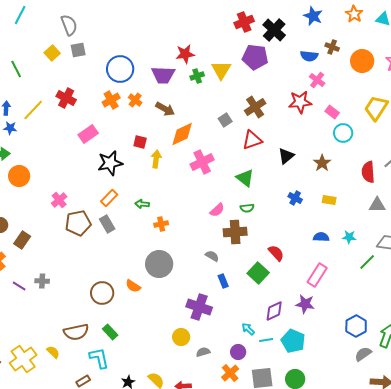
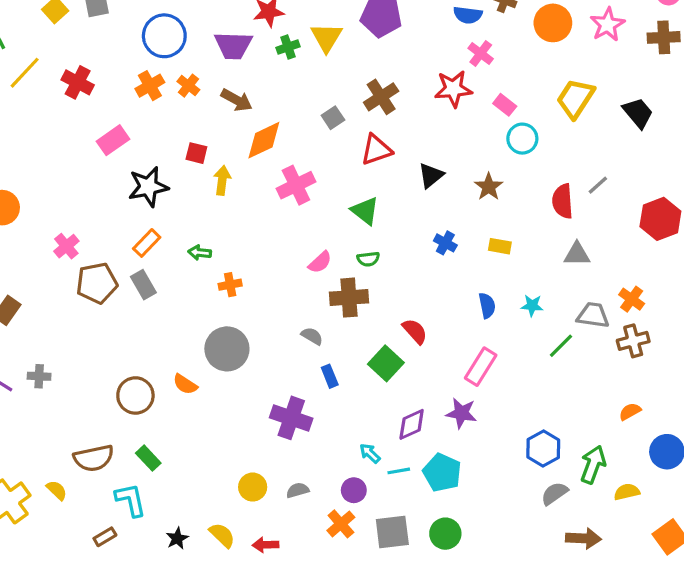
yellow line: (33, 110) -> (25, 73), moved
blue semicircle: (321, 237) -> (487, 306), turned 77
yellow circle: (181, 337) -> (253, 487), moved

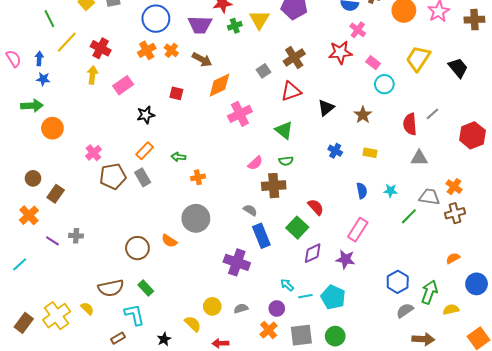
yellow arrow: (222, 180) -> (92, 75), moved
black star: (148, 187) -> (146, 115), size x0.7
blue rectangle: (330, 376) -> (261, 236), size x1.6
purple diamond: (412, 424) -> (313, 253), moved
yellow semicircle: (222, 535) -> (193, 324), moved

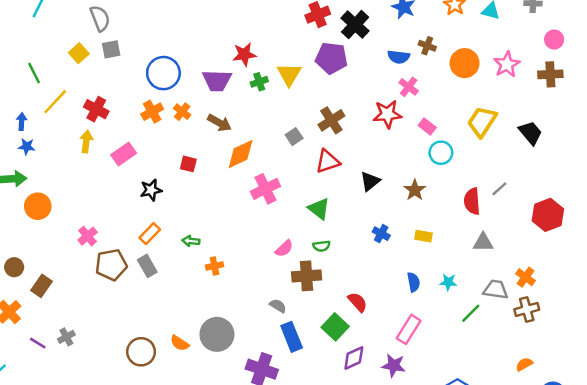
gray circle: (196, 218) -> (217, 334), moved
gray cross: (76, 236) -> (66, 337), turned -32

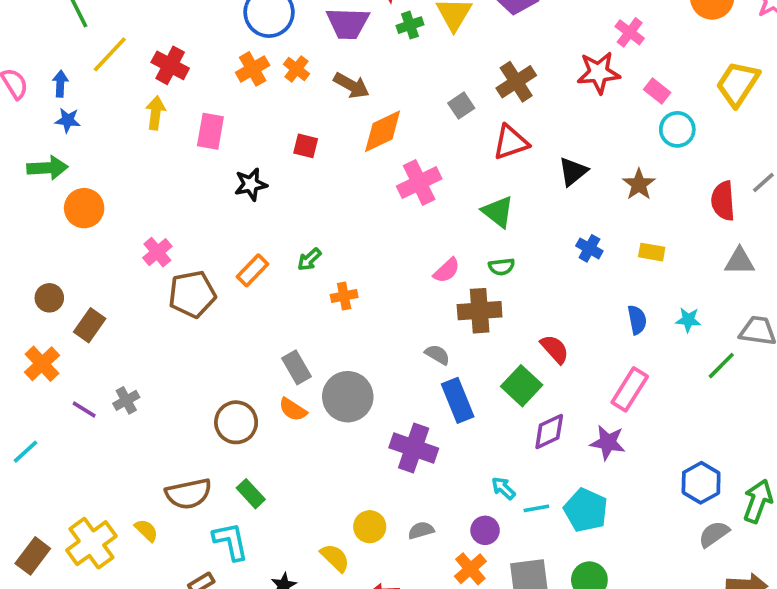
pink rectangle: (124, 154) -> (210, 131), turned -45
orange rectangle: (150, 234) -> (253, 270), moved
green arrow: (191, 241) -> (309, 259), turned -49
gray rectangle: (147, 266) -> (296, 367), moved

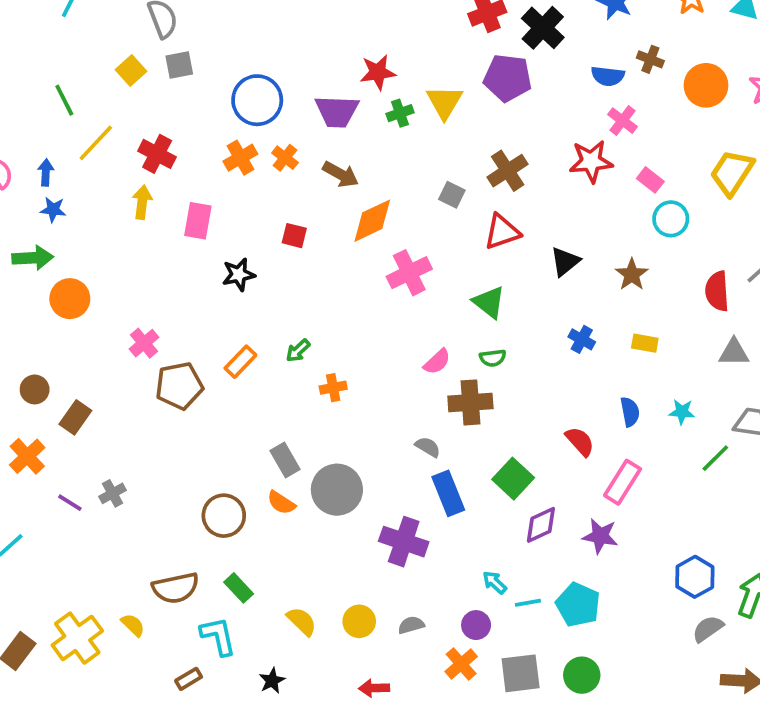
gray square: (461, 106) -> (452, 195), turned -30
red semicircle: (555, 349) -> (580, 441), moved
yellow semicircle: (335, 558) -> (302, 621), moved

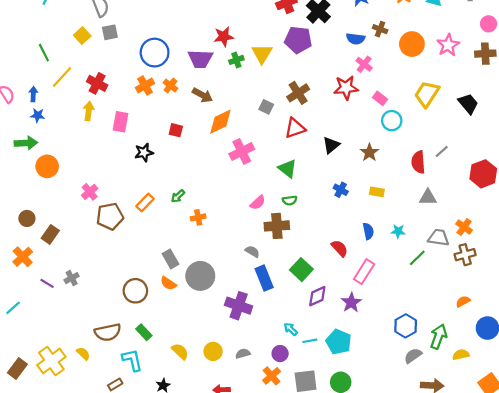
purple star: (600, 536) -> (351, 302), turned 30

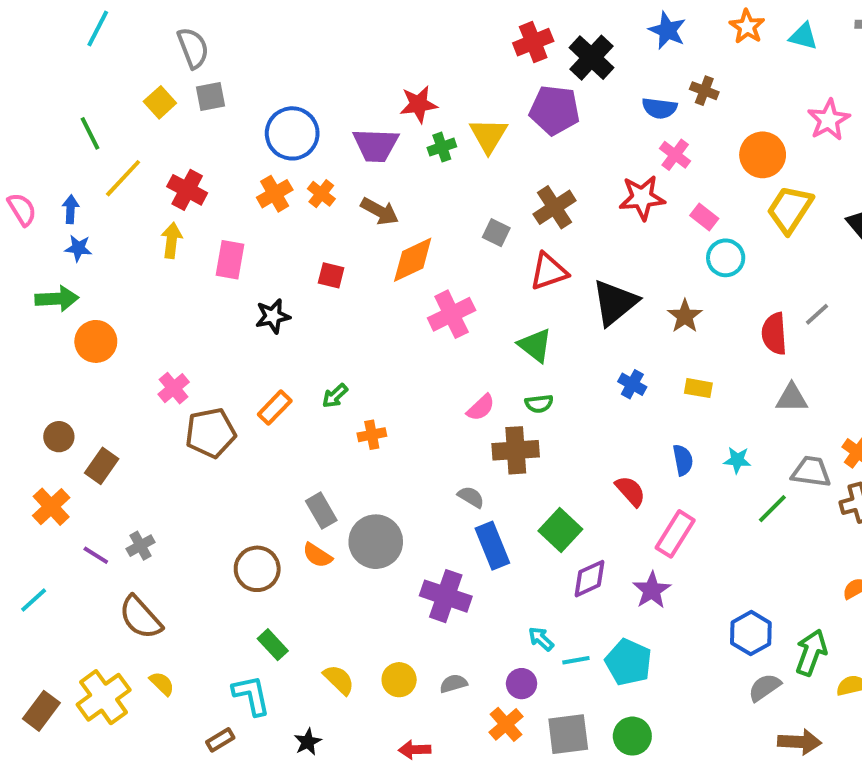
orange circle: (412, 44) -> (763, 155), moved
black triangle: (331, 145) -> (615, 303), size x1.5
brown semicircle: (108, 332) -> (141, 617), moved, turned 60

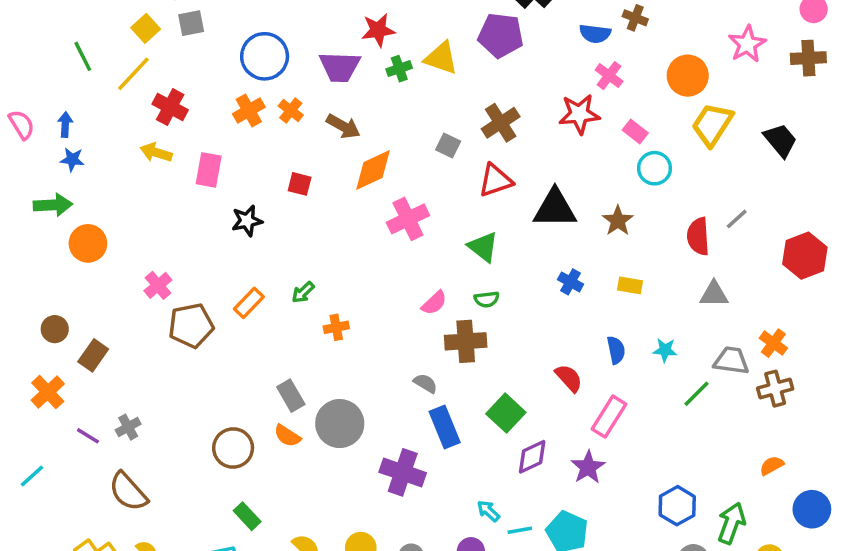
yellow triangle: (488, 135) -> (441, 58), turned -42
yellow line: (123, 178) -> (133, 74), moved
yellow arrow: (172, 240) -> (156, 152), turned -80
black triangle: (615, 303) -> (555, 208), turned 39

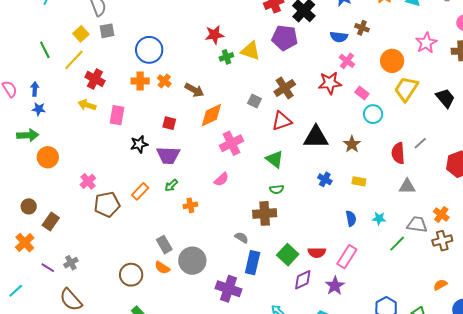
purple trapezoid: (340, 67) -> (168, 155), moved
orange cross: (249, 111) -> (140, 81), turned 30
pink semicircle: (434, 303) -> (221, 179), moved
red semicircle: (569, 378) -> (317, 253), moved, turned 132
blue rectangle: (445, 427) -> (253, 263), turned 35

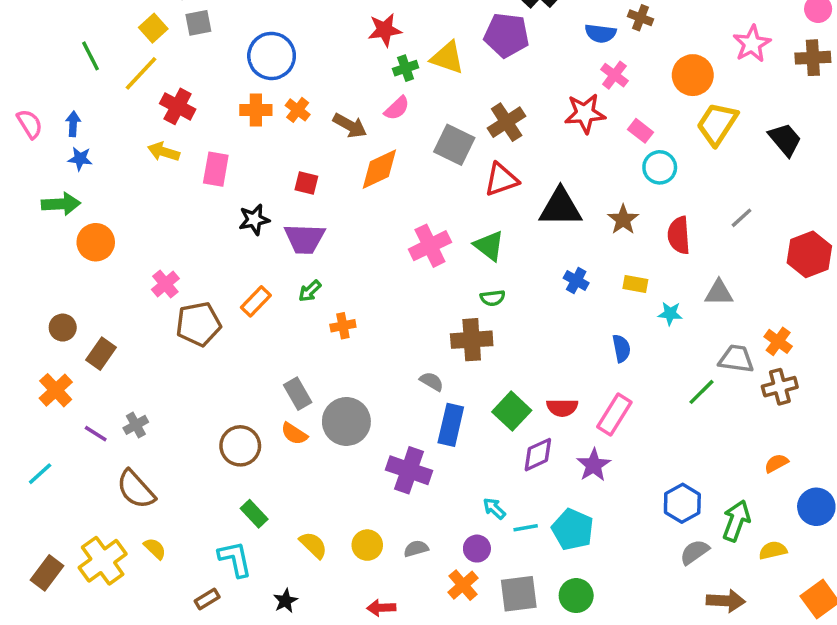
gray square: (255, 101) -> (454, 145), size x1.6
pink cross: (231, 143) -> (430, 246), moved
red semicircle: (398, 153) -> (679, 235), moved
pink semicircle: (221, 179) -> (397, 108), moved
cyan star: (379, 218) -> (670, 314), moved

